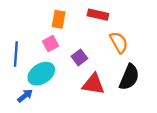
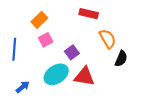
orange rectangle: (59, 19) -> (39, 20), moved, turned 35
cyan ellipse: (41, 74) -> (56, 74), moved
black semicircle: (129, 77) -> (121, 59), moved, size x0.7

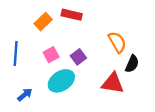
red rectangle: (89, 14) -> (72, 15), moved
pink square: (46, 40) -> (51, 55), moved
red triangle: (84, 76) -> (113, 83), moved

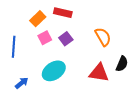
pink square: (51, 55) -> (45, 38), moved
purple square: (78, 57) -> (66, 39), moved
black semicircle: (132, 64) -> (122, 64), moved

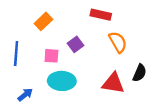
red rectangle: (63, 13) -> (101, 15), moved
pink square: (45, 38) -> (51, 56), moved, turned 32
cyan ellipse: (54, 71) -> (62, 81), turned 35

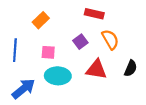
purple square: (76, 44) -> (80, 42), moved
red triangle: (113, 83) -> (96, 69), moved
blue arrow: (25, 95) -> (24, 89), size x1.6

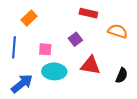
orange rectangle: (41, 20) -> (29, 18), moved
orange semicircle: (110, 39) -> (118, 31), moved, turned -42
black semicircle: (131, 68) -> (122, 75), moved

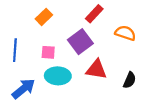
red rectangle: (88, 13) -> (94, 14), turned -60
orange rectangle: (29, 18) -> (44, 17), moved
purple square: (75, 39) -> (80, 42), size x1.6

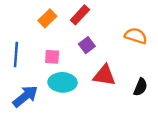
red rectangle: (94, 14) -> (80, 15), moved
purple square: (80, 42) -> (87, 45), size x0.6

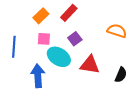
pink square: (52, 57) -> (44, 39), moved
cyan ellipse: (63, 82) -> (59, 57), moved, turned 30
blue arrow: (25, 96) -> (38, 76), moved, turned -55

